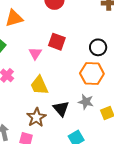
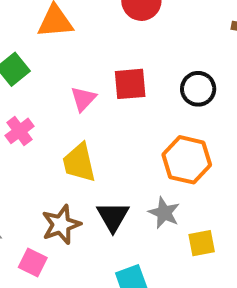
red square: (57, 42) -> (130, 84), turned -36
black circle: (98, 47) -> (198, 89), moved

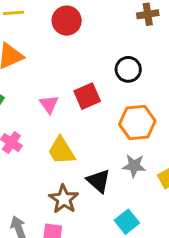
red square: (130, 84) -> (87, 96), moved

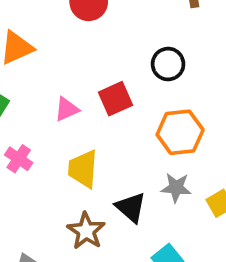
pink triangle: (49, 104) -> (67, 109), turned 42
yellow trapezoid: (61, 151) -> (83, 169), turned 36

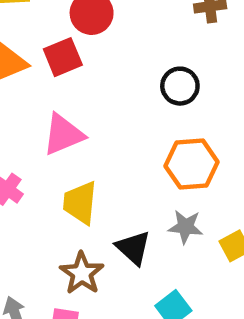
red square: (116, 99) -> (63, 57), moved
pink triangle: (67, 109) -> (63, 134), size x1.5

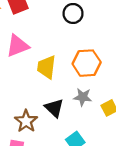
black circle: (180, 86) -> (73, 13), moved
yellow trapezoid: (80, 203) -> (47, 67), moved

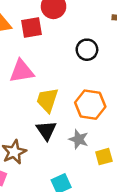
black triangle: (54, 108) -> (46, 130), moved

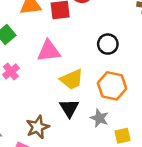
black circle: (87, 50) -> (108, 44), moved
yellow trapezoid: (47, 100) -> (72, 79), turned -135

